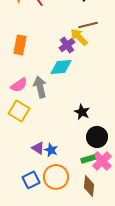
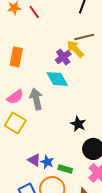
cyan diamond: (61, 67) -> (57, 79), turned 65
green rectangle: (88, 159) -> (65, 169), moved, turned 32

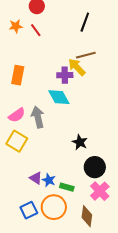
purple cross: (63, 57) -> (65, 75), turned 35

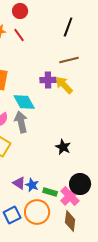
yellow arrow: (77, 67) -> (64, 85), moved
cyan diamond: (59, 97) -> (24, 102), moved
black circle: (95, 167) -> (80, 184), moved
pink cross: (100, 191) -> (70, 196), moved

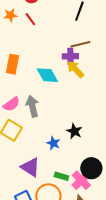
purple cross: (48, 80) -> (70, 56), moved
cyan diamond: (24, 102) -> (47, 75), moved
purple triangle: (19, 183) -> (30, 167), size x1.5
blue star: (32, 185) -> (53, 143), moved

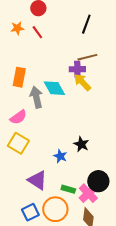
gray arrow: (32, 106) -> (36, 97), moved

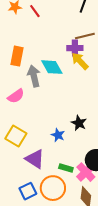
yellow square: (18, 143) -> (16, 136), moved

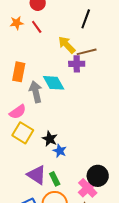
yellow arrow: (80, 61) -> (67, 45), moved
black star: (79, 123) -> (50, 139), moved
yellow square: (16, 136) -> (23, 133), moved
green rectangle: (66, 168) -> (55, 179), moved, turned 48

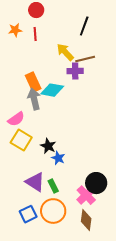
red line: (37, 27) -> (35, 34), turned 32
orange rectangle: (19, 72) -> (33, 82), moved, turned -36
cyan diamond: (54, 83) -> (52, 90), turned -50

